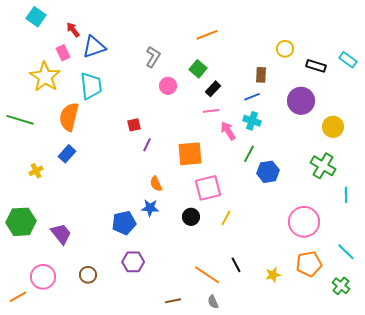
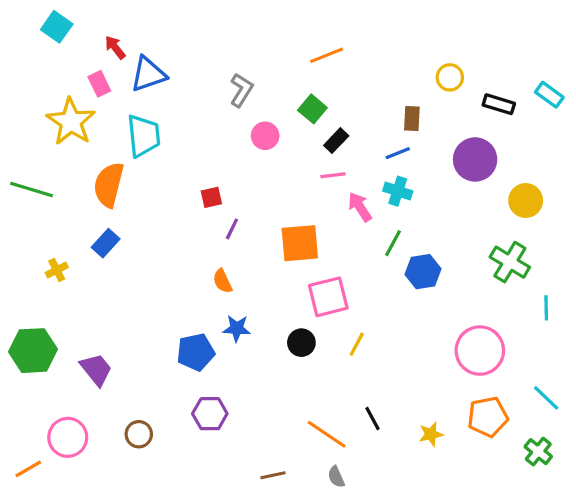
orange semicircle: (156, 184) -> (222, 281), moved

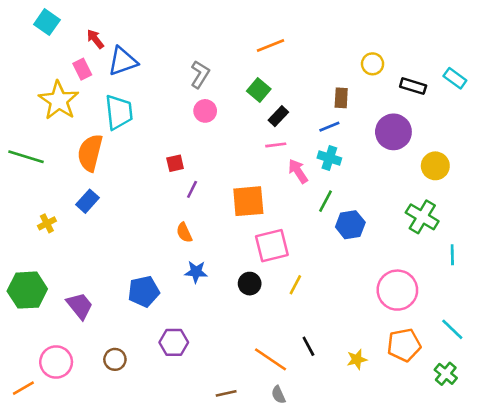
pink circle: (265, 136) -> (205, 111), moved
blue pentagon: (196, 352) -> (144, 291), moved

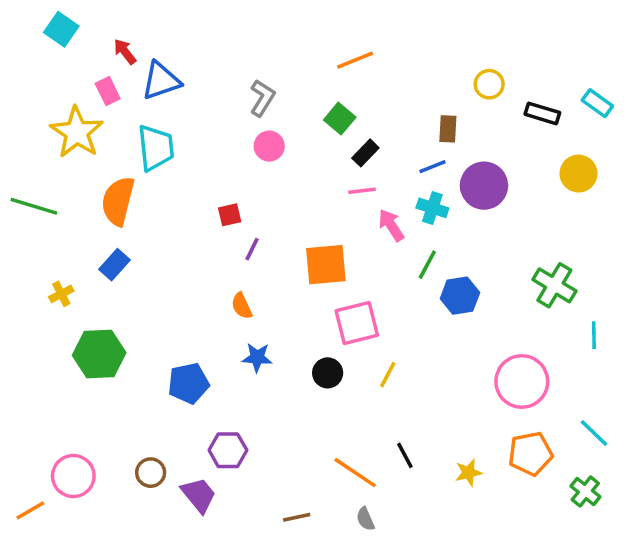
purple circle: (393, 132) -> (484, 186), moved
yellow circle: (435, 166) -> (578, 174), moved
green hexagon: (27, 290) -> (99, 354), moved
purple trapezoid: (80, 306) -> (199, 495), moved

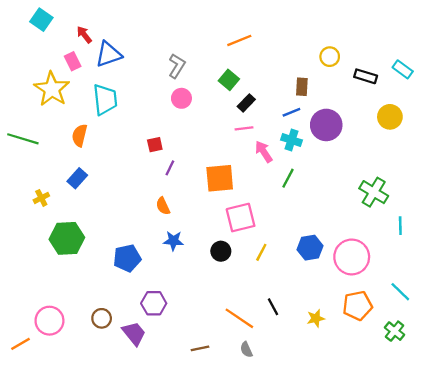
orange semicircle: (118, 201) -> (80, 135), size x0.7
blue hexagon: (460, 296) -> (310, 248), moved

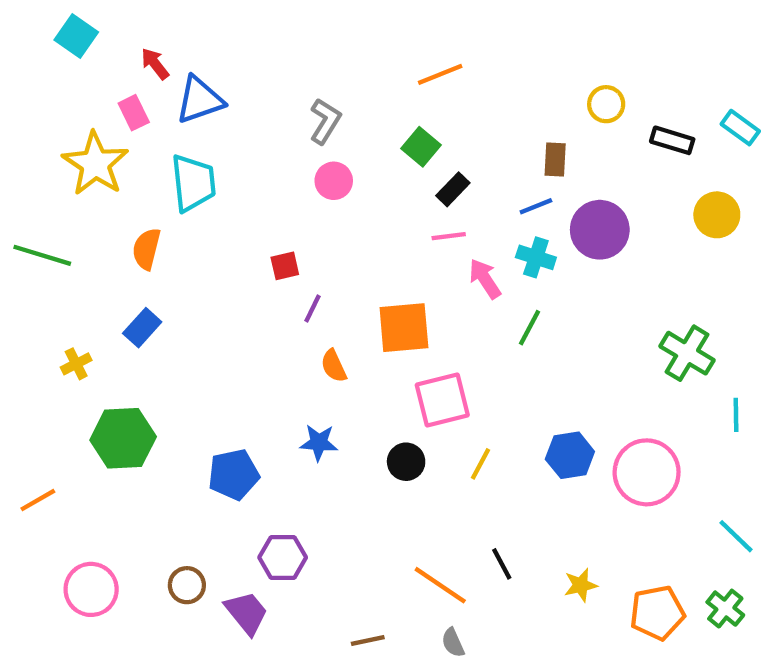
orange semicircle: (163, 206) -> (334, 366), moved
orange pentagon: (357, 306) -> (657, 613), moved
orange line: (21, 344) -> (38, 500), moved

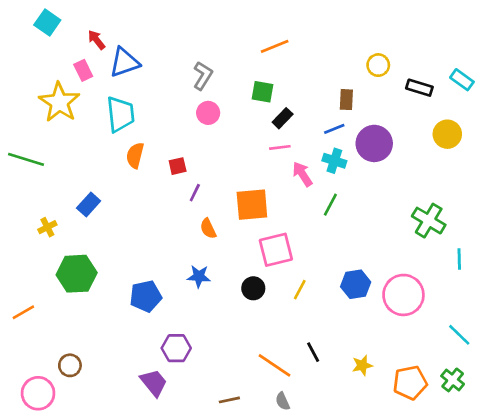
green square: (421, 147) -> (263, 92), turned -30
orange semicircle: (146, 249) -> (135, 155), moved
brown circle: (187, 585) -> (70, 365), moved
pink circle: (91, 589) -> (38, 393), moved

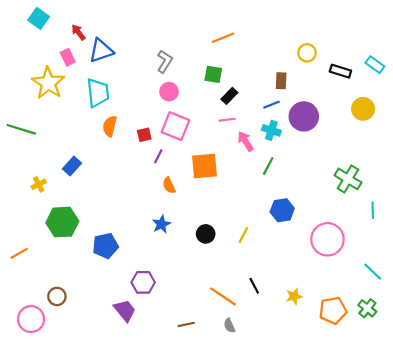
pink square: (276, 250) -> (175, 126), moved, turned 36
blue star: (199, 276) -> (161, 224), turned -30
blue hexagon: (356, 284) -> (282, 210), moved
blue pentagon: (146, 296) -> (105, 246), moved

